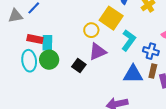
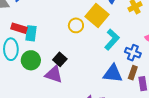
purple triangle: (98, 52) -> (54, 74), moved, turned 36
green circle: (49, 60) -> (31, 60), moved

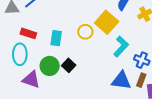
cyan rectangle: (31, 33) -> (56, 38), moved
green circle: (31, 60) -> (50, 66), moved
purple triangle: (54, 74) -> (31, 80), moved

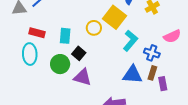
black square: (69, 65) -> (79, 53), moved
purple triangle: (31, 80) -> (83, 77), moved

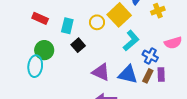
cyan ellipse: (30, 54) -> (35, 66), moved
green circle: (60, 64) -> (44, 50), moved
purple triangle: (83, 77) -> (101, 72), moved
purple rectangle: (163, 84) -> (161, 75), moved

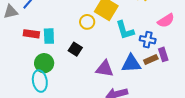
cyan rectangle: (67, 26) -> (49, 36), moved
cyan L-shape: (131, 41) -> (125, 30), turned 130
brown rectangle: (148, 76) -> (151, 59), turned 56

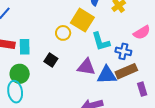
purple rectangle: (163, 54) -> (142, 89), moved
brown rectangle: (151, 59) -> (126, 71), size x1.5
purple triangle: (105, 69) -> (86, 67), moved

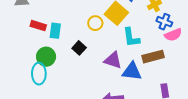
blue cross: (123, 51) -> (164, 22), moved
brown rectangle: (126, 71) -> (153, 57), moved

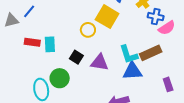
cyan L-shape: (131, 37) -> (129, 55), moved
green circle: (46, 57) -> (60, 78), moved
purple triangle: (113, 60) -> (99, 62), moved

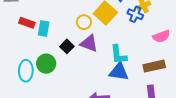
blue cross: (156, 17) -> (135, 14), moved
brown rectangle: (151, 53) -> (154, 66), moved
purple triangle: (99, 62) -> (89, 43), moved

